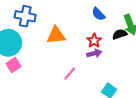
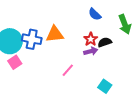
blue cross: (25, 16) -> (32, 39), moved
black semicircle: (120, 34) -> (105, 42), moved

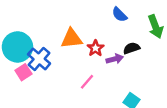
blue cross: (32, 39) -> (39, 59), moved, turned 30
red star: (91, 39) -> (95, 48), moved

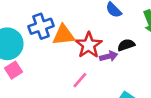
red star: (95, 48) -> (89, 45), size x1.5
blue cross: (39, 59) -> (41, 26), moved, turned 30

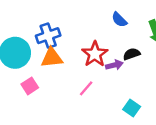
orange triangle: (64, 35) -> (52, 58), moved
pink square: (13, 70) -> (30, 86), moved

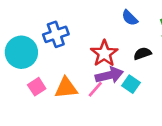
orange triangle: (52, 58) -> (66, 88), moved
purple arrow: (114, 65) -> (109, 75), moved, size x1.5
cyan square: (132, 108) -> (131, 84), moved

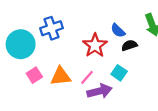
blue semicircle: (130, 18) -> (118, 30), moved
purple arrow: (109, 75) -> (100, 91), moved

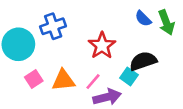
blue semicircle: (118, 30) -> (143, 19), moved
black semicircle: (129, 45) -> (143, 61), moved, size x1.5

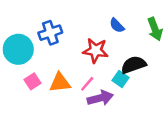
blue semicircle: (143, 19) -> (117, 26), moved
red star: (102, 46) -> (96, 50), turned -30

